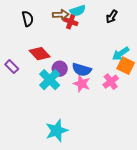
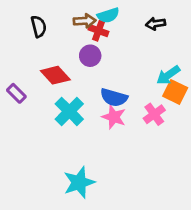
black arrow: (112, 17) -> (156, 24), turned 48
purple circle: (60, 69) -> (90, 56), moved

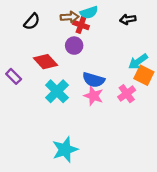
black semicircle: (39, 26) -> (32, 22), turned 54

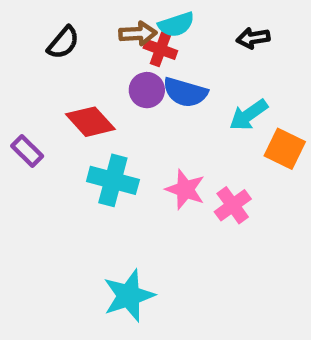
cyan arrow: (138, 62) -> (249, 115), moved
blue semicircle: (94, 80) -> (185, 92), moved
cyan cross: (57, 91) -> (113, 180), turned -30
pink cross: (127, 94) -> (233, 205), moved

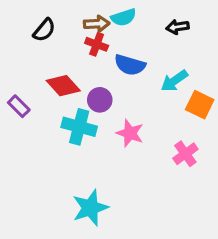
red cross: (160, 49) -> (97, 44), moved
purple circle: (147, 90) -> (100, 100), moved
pink cross: (233, 205) -> (185, 154), moved

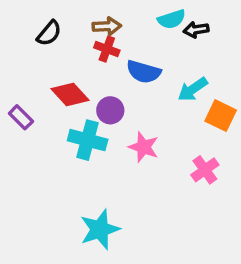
cyan semicircle: (124, 17) -> (172, 19), moved

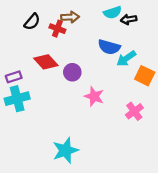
red cross: (107, 49) -> (57, 29), moved
blue semicircle: (144, 72) -> (109, 47), moved
purple rectangle: (21, 117) -> (14, 77), turned -63
cyan cross: (88, 140) -> (17, 99), moved, turned -30

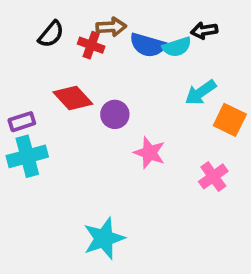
cyan semicircle: (113, 12) -> (177, 47), moved
blue semicircle: (109, 47) -> (148, 45), moved

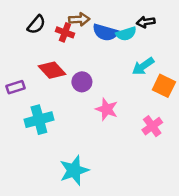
cyan cross: (27, 156) -> (39, 120), moved

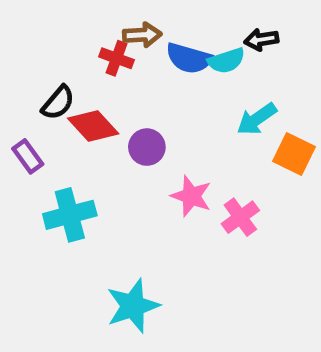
black semicircle: (36, 25) -> (58, 103), moved
purple rectangle: (16, 87) -> (28, 156), turned 72
pink cross: (152, 126) -> (240, 217), moved

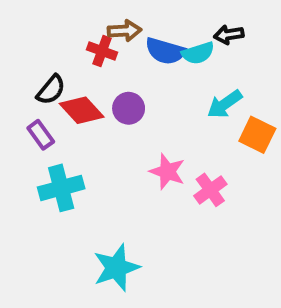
purple circle: (147, 147) -> (129, 108), moved
purple rectangle: (28, 156) -> (41, 135), moved

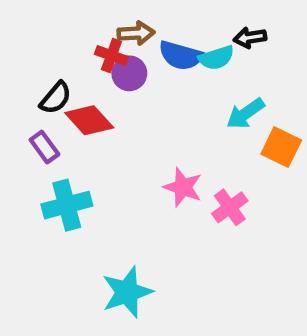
purple circle: (129, 108) -> (129, 73), moved

